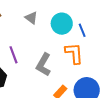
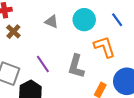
blue line: (82, 30) -> (117, 20), moved

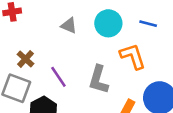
blue line: (117, 20) -> (148, 24), turned -40
brown cross: (13, 32) -> (26, 59), moved

